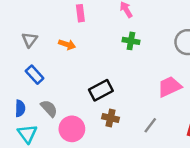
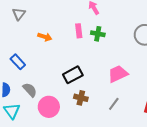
pink rectangle: (80, 13) -> (79, 31), moved
gray triangle: (30, 40) -> (19, 14), moved
pink trapezoid: (170, 87) -> (118, 74), moved

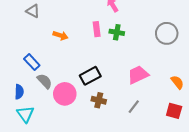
gray triangle: (19, 14) -> (33, 11), turned -40
gray semicircle: (30, 90) -> (45, 81), moved
pink circle: (49, 107) -> (65, 94), moved

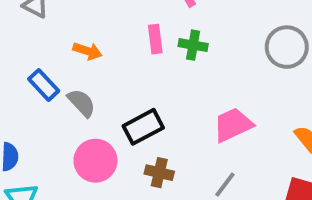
blue rectangle: (32, 62) -> (44, 85), moved
gray semicircle: (45, 81) -> (81, 103), moved

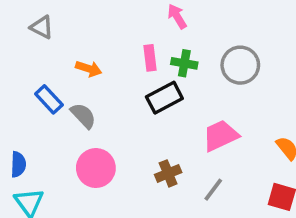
gray circle: (287, 47) -> (240, 65), moved
black rectangle: (143, 127) -> (164, 98), moved
brown cross: (159, 173) -> (168, 173), moved, turned -35

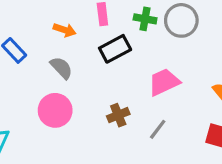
green cross: (184, 63) -> (145, 19), moved
orange arrow: (89, 69) -> (65, 30), moved
gray semicircle: (83, 116) -> (61, 68), moved

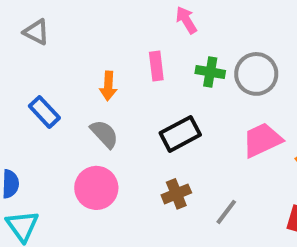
orange arrow: (65, 30) -> (108, 86), turned 75
black rectangle: (115, 49) -> (180, 134), moved
pink trapezoid: (164, 82) -> (262, 140), moved

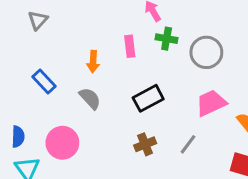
gray triangle: (36, 32) -> (38, 20), turned 45
green cross: (210, 72) -> (167, 39), moved
pink circle: (96, 188) -> (62, 143), moved
gray line: (226, 212) -> (188, 144), moved

